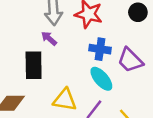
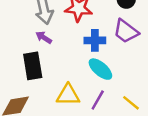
purple trapezoid: (130, 60) -> (126, 31), moved

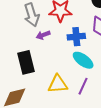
purple arrow: (44, 37) -> (43, 35), moved, turned -48

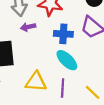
purple line: (83, 86) -> (63, 88), turned -30

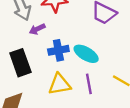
blue cross: (63, 34) -> (58, 50), moved

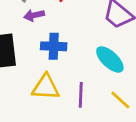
cyan ellipse: (86, 54) -> (110, 59), moved

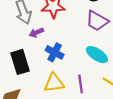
blue cross: (54, 46) -> (55, 52), turned 36

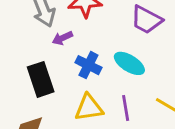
cyan ellipse: (97, 55) -> (129, 63), moved

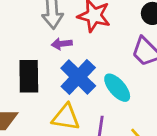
blue cross: (88, 65) -> (78, 77), size x1.4

